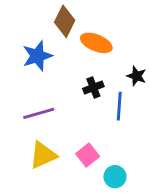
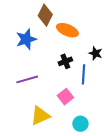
yellow triangle: (43, 155) -> (40, 116), moved
pink square: (88, 155) -> (65, 97), moved

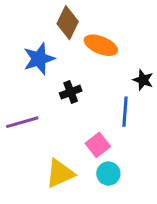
black cross: (65, 61) -> (71, 92), moved
purple line: (27, 79) -> (22, 122), moved
cyan circle: (80, 124) -> (108, 174), moved

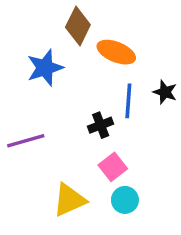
black cross: (71, 92) -> (101, 125), moved
blue line: (125, 112) -> (128, 101), moved

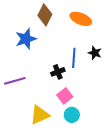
orange ellipse: (116, 52) -> (81, 19), moved

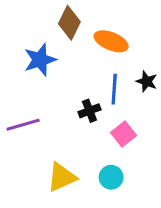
orange ellipse: (81, 19) -> (111, 41), moved
pink square: (65, 96) -> (123, 134), moved

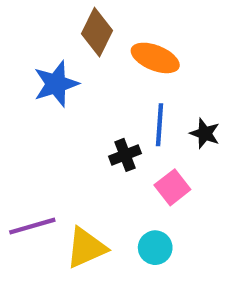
black star: (147, 81) -> (205, 133), moved
purple line: (23, 125) -> (32, 226), moved

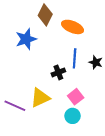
pink square: (172, 187) -> (76, 97), moved
purple line: (32, 226) -> (15, 106), turned 40
yellow triangle: (86, 248) -> (40, 98), moved

